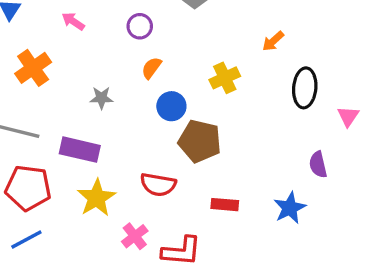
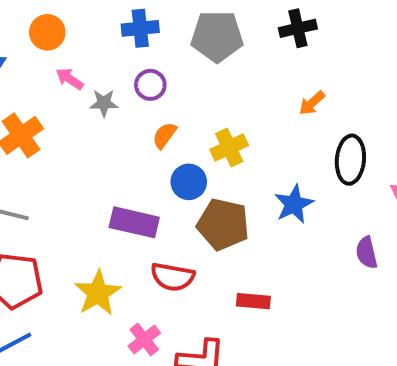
yellow cross: (225, 78) -> (229, 148), moved
gray star: (101, 98) -> (104, 103), moved
purple rectangle: (80, 150) -> (134, 222), moved
blue star: (290, 208) -> (294, 204), moved

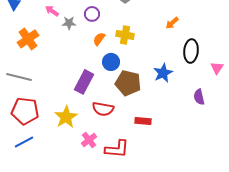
yellow cross: (229, 148) -> (125, 35), moved, turned 36
purple rectangle: (134, 222) -> (84, 82), turned -75

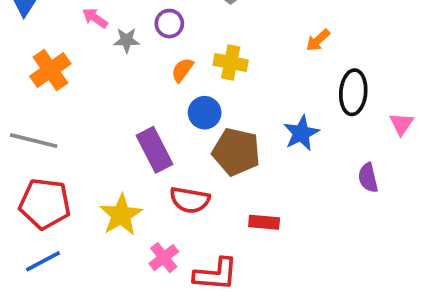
purple rectangle: (84, 82) -> (154, 150), turned -55

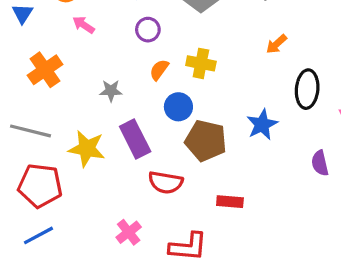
gray star: (127, 40) -> (111, 91), moved
yellow star: (121, 215) -> (87, 149), moved, turned -30
pink cross: (164, 258) -> (129, 232), moved

